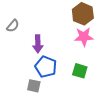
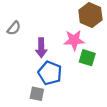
pink star: (84, 37) -> (74, 40), moved
green square: (80, 71) -> (87, 58), moved

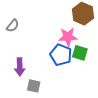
purple arrow: (41, 48) -> (20, 67), moved
blue pentagon: (50, 73) -> (61, 55), moved

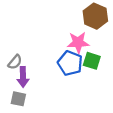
gray semicircle: (13, 26) -> (15, 62), moved
gray square: (34, 86) -> (18, 99), moved

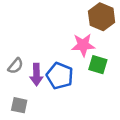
blue pentagon: (70, 63) -> (60, 76), moved
purple arrow: (23, 77) -> (36, 75), moved

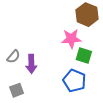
blue pentagon: (60, 76) -> (74, 81), moved
gray square: (19, 105) -> (17, 90), turned -32

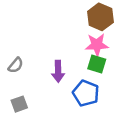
pink star: (71, 39) -> (97, 45), moved
purple arrow: (31, 64) -> (58, 71), moved

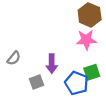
green square: (97, 64) -> (92, 72), moved, turned -35
gray square: (19, 104) -> (37, 82), moved

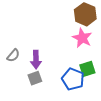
pink star: (86, 40) -> (82, 38), turned 30
purple arrow: (52, 64) -> (36, 60), moved

